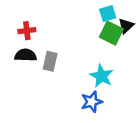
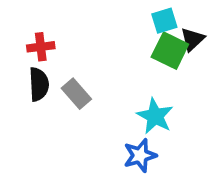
black semicircle: (26, 55) -> (39, 84), turned 85
gray rectangle: (50, 61) -> (76, 94), turned -54

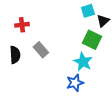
green square: (170, 51) -> (92, 40), moved
black semicircle: (39, 84) -> (15, 55), moved

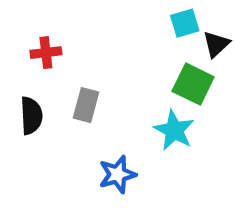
gray rectangle: (41, 50) -> (86, 105), turned 56
blue star: (75, 83) -> (117, 174), moved

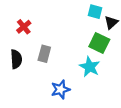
cyan square: (185, 23) -> (95, 12), turned 32
red cross: (46, 53) -> (24, 27), turned -32

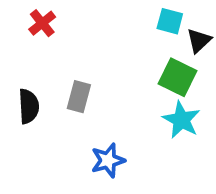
red cross: (24, 27) -> (42, 23), moved
cyan star: (90, 67) -> (181, 120), moved

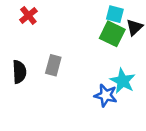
green square: (178, 77) -> (112, 34), moved
blue star: (108, 160) -> (106, 95), moved, turned 30

